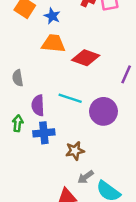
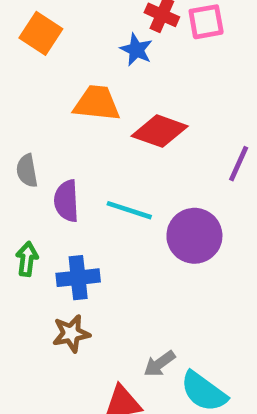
blue star: (52, 16) -> (136, 50), moved
purple semicircle: (38, 105) -> (66, 201), moved
brown star: (75, 151) -> (71, 333), moved

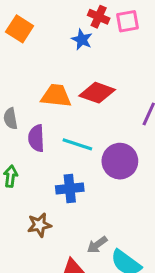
orange trapezoid: (97, 103) -> (56, 96), moved
blue cross: (78, 278) -> (70, 188), moved

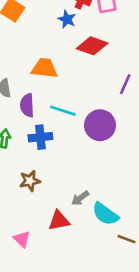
red diamond: (97, 93) -> (92, 46), moved
blue cross: (70, 188) -> (40, 137), moved

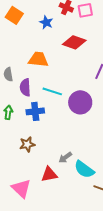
blue star: (67, 19) -> (46, 22), moved
pink triangle: (22, 239) -> (21, 188), size x1.5

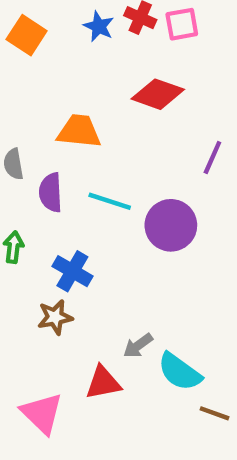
blue star: (46, 22) -> (99, 26), moved
blue cross: (35, 111) -> (72, 271), moved, turned 36

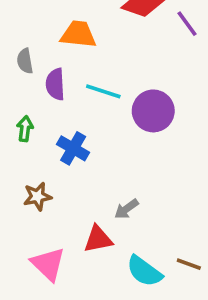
purple line: (212, 158) -> (187, 24), moved, turned -60
brown star: (55, 317) -> (37, 196), moved
cyan semicircle: (180, 372) -> (144, 271), moved

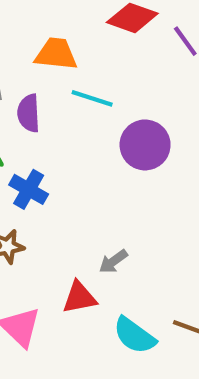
cyan line: (103, 91) -> (92, 98), moved
blue cross: (73, 148) -> (29, 189), moved

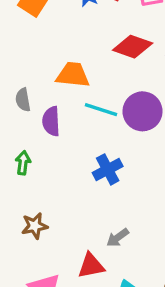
purple circle: (145, 145) -> (142, 111), moved
blue cross: (29, 189) -> (108, 169), moved, turned 32

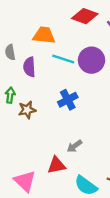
brown star: (35, 226) -> (27, 110), moved

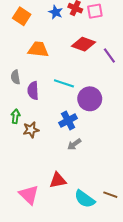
orange trapezoid: (44, 35) -> (38, 49), moved
purple circle: (91, 60) -> (90, 99), moved
gray arrow: (75, 146) -> (74, 144), moved

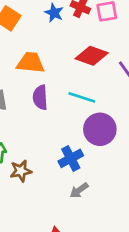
cyan line: (64, 83) -> (82, 97), moved
purple semicircle: (33, 91) -> (40, 97), moved

